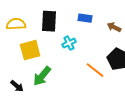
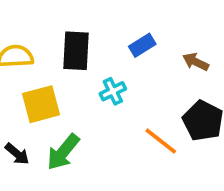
blue rectangle: (85, 18) -> (142, 45), turned -40
black arrow: (17, 86) -> (17, 154), moved

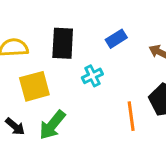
orange line: (161, 141) -> (131, 116), turned 44

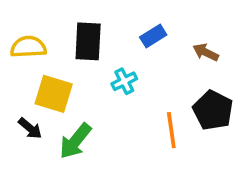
yellow square: (34, 86) -> (54, 94), turned 32
black arrow: (15, 126) -> (30, 128), moved

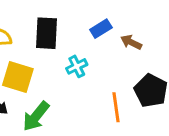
brown arrow: (206, 52) -> (131, 42), moved

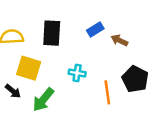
cyan cross: (77, 66) -> (77, 73), moved, turned 35

